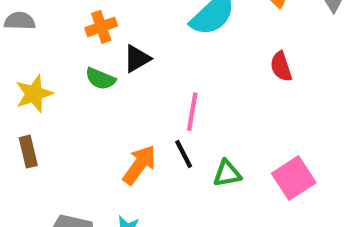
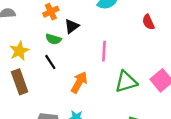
brown rectangle: (28, 152) -> (20, 82), size x1.5
black line: (184, 154) -> (50, 62), moved
green triangle: (227, 174) -> (126, 82), size x1.5

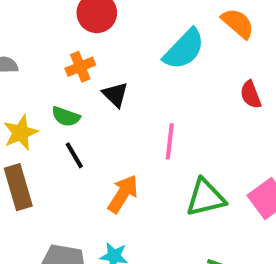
black triangle: (72, 26) -> (115, 95), turned -42
green semicircle: (53, 39) -> (66, 117), moved

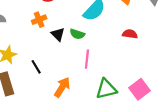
red semicircle: (251, 95) -> (130, 34), turned 120
green semicircle: (66, 117) -> (77, 34), moved

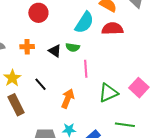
orange cross: (39, 20) -> (27, 47), moved, turned 32
red semicircle: (130, 34) -> (112, 29), moved, size x1.5

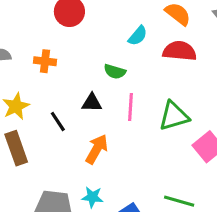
cyan semicircle: (84, 22) -> (138, 36), size x0.6
black triangle: (55, 51) -> (92, 103), moved, turned -40
green triangle: (108, 93) -> (174, 116), moved

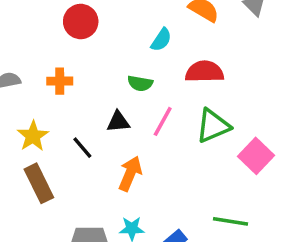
red semicircle: (180, 51) -> (204, 72), moved
pink line: (130, 107) -> (163, 121), turned 32

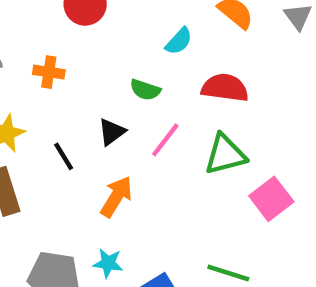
black triangle: (118, 122) -> (112, 132), turned -40

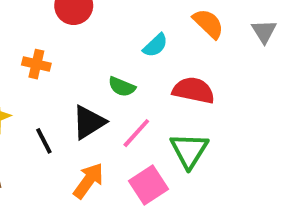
black triangle: (112, 132) -> (89, 122), size x1.4
green triangle: (225, 154) -> (189, 150), turned -48
pink square: (271, 199) -> (148, 185), moved

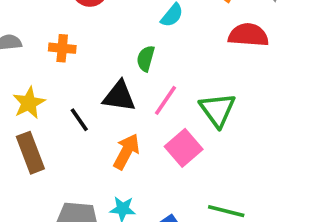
green semicircle: (122, 87) -> (146, 59), turned 90
red semicircle: (194, 90) -> (248, 35), moved
black triangle: (89, 122) -> (119, 96), turned 48

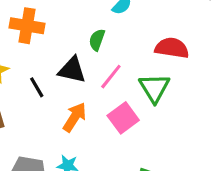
red semicircle: (248, 35) -> (172, 48), moved
orange cross: (62, 48) -> (27, 26), size x1.5

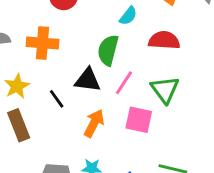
green semicircle: (97, 40) -> (108, 50), size x1.5
red semicircle: (172, 48) -> (164, 40), moved
pink square: (123, 118) -> (139, 120), turned -36

